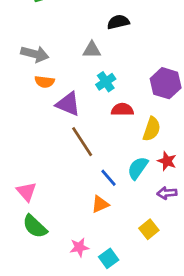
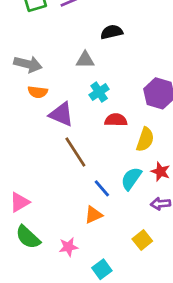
pink triangle: (26, 192) -> (20, 202), turned 40
pink star: (79, 247) -> (68, 247), moved

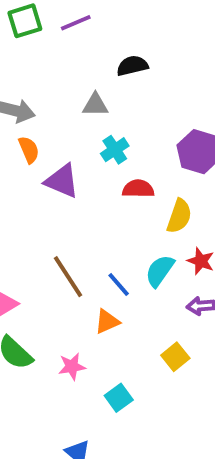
orange semicircle: (38, 92) -> (29, 150), turned -120
brown line: (75, 152) -> (68, 277), moved

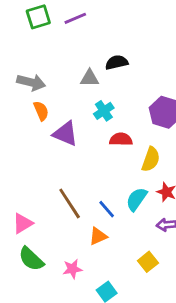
black semicircle: (132, 66) -> (117, 62), moved

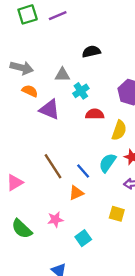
gray triangle: (90, 78) -> (62, 75), moved
orange semicircle: (41, 111) -> (30, 91), turned -42
green semicircle: (31, 259) -> (22, 229), moved
yellow square: (148, 262) -> (117, 214), turned -35

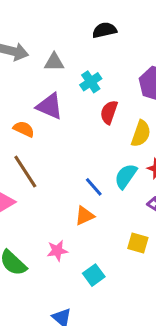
gray triangle: (62, 75) -> (54, 62), moved
orange semicircle: (30, 91) -> (24, 129), moved
red semicircle: (95, 114) -> (109, 112), turned -72
brown line: (53, 166) -> (25, 172), moved

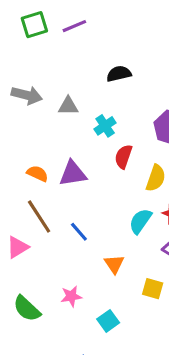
purple triangle: (50, 106) -> (73, 173), moved, turned -32
blue line: (94, 187) -> (79, 232), moved
orange triangle: (85, 216) -> (114, 264), moved, turned -40

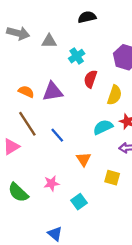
cyan semicircle: (140, 221) -> (103, 127), turned 30

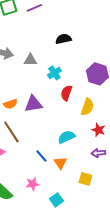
orange semicircle: (26, 92) -> (10, 104), turned 136
cyan semicircle: (103, 127) -> (66, 137), moved
blue line: (57, 135) -> (41, 156), moved

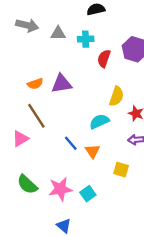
cyan cross: (54, 73) -> (86, 39), moved, turned 32
red semicircle: (66, 93) -> (104, 59), moved
yellow semicircle: (87, 107) -> (116, 96), moved
pink star: (32, 184) -> (60, 189), moved, size x1.5

